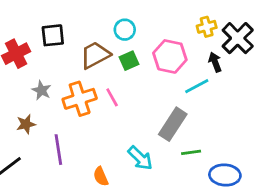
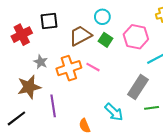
green square: (129, 61) -> (106, 40), turned -32
pink line: (112, 97) -> (93, 67), turned -32
brown star: (26, 124) -> (29, 87), size x1.6

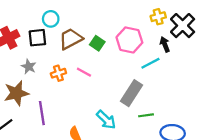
cyan circle: (102, 17) -> (51, 19), moved
black square: (49, 21) -> (37, 38), moved
orange cross: (69, 68) -> (58, 73), size x0.6

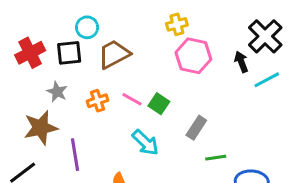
yellow cross: (158, 17) -> (177, 24), moved
green square: (97, 43) -> (159, 104), moved
cyan line: (150, 63) -> (267, 80), moved
gray rectangle: (132, 93) -> (196, 128), size x0.7
cyan arrow: (106, 120) -> (145, 143), moved

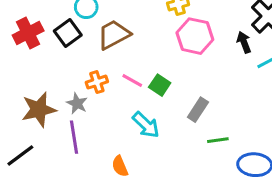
black square: (69, 53) -> (68, 33), turned -30
gray star: (57, 92) -> (77, 103), moved

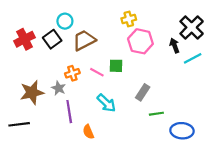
green square: (160, 85) -> (116, 66), moved, turned -32
purple line: (74, 137) -> (69, 112), moved
black line: (20, 155) -> (19, 124), turned 30

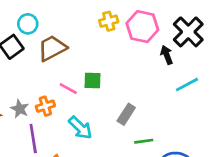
pink hexagon: (140, 41) -> (142, 27), moved
cyan line: (193, 58) -> (187, 85), moved
orange cross: (72, 73) -> (45, 106), moved

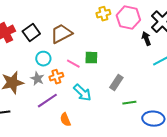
cyan circle: (28, 24) -> (43, 59), moved
purple line: (33, 138) -> (47, 101), turned 65

